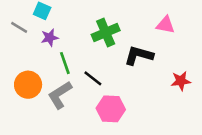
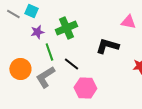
gray line: (19, 27) -> (13, 14), moved
green cross: (106, 32) -> (66, 28), moved

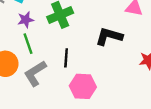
green line: (49, 52) -> (28, 44), moved
black line: (71, 64) -> (66, 58), turned 56

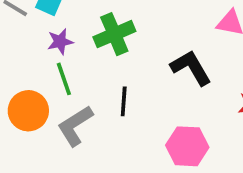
black L-shape: (109, 36) -> (191, 68), turned 44
pink hexagon: (83, 86) -> (187, 146), moved

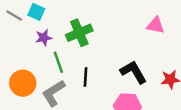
black L-shape: (191, 68) -> (133, 72), moved
green line: (64, 79) -> (58, 62), moved

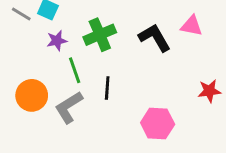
black L-shape: (133, 72) -> (155, 38), moved

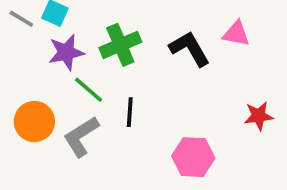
purple star: (57, 41) -> (66, 52), size x1.4
green line: (75, 70) -> (89, 90), turned -30

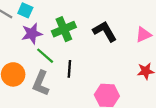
pink triangle: (236, 34) -> (143, 35), moved, turned -35
gray L-shape: (81, 136) -> (41, 83), turned -35

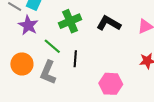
black L-shape: (105, 31) -> (109, 23), turned -30
purple star: (32, 34) -> (28, 25), moved, turned -30

